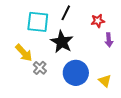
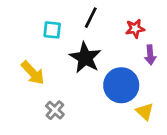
cyan square: (38, 22) -> (52, 30), size x0.6
gray cross: (40, 68) -> (55, 110), moved
blue circle: (76, 73) -> (121, 85), moved

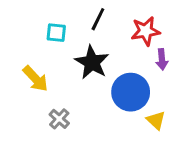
red star: (135, 29) -> (146, 31), size x1.4

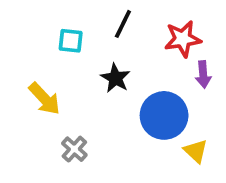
black star: (92, 62) -> (115, 78), size x0.7

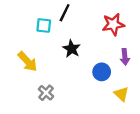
black line: (123, 24) -> (65, 13), moved
purple arrow: (203, 74) -> (125, 57), moved
blue circle: (164, 115) -> (102, 72), size x0.6

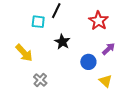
red star: (113, 24) -> (99, 21), turned -30
purple arrow: (125, 57) -> (109, 49), turned -128

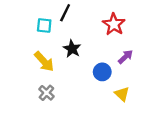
yellow arrow: (24, 53) -> (44, 61), moved

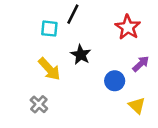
gray cross: (46, 93) -> (39, 104), moved

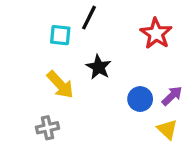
purple arrow: (141, 64) -> (172, 96), moved
gray cross: (39, 104) -> (47, 128), turned 36

